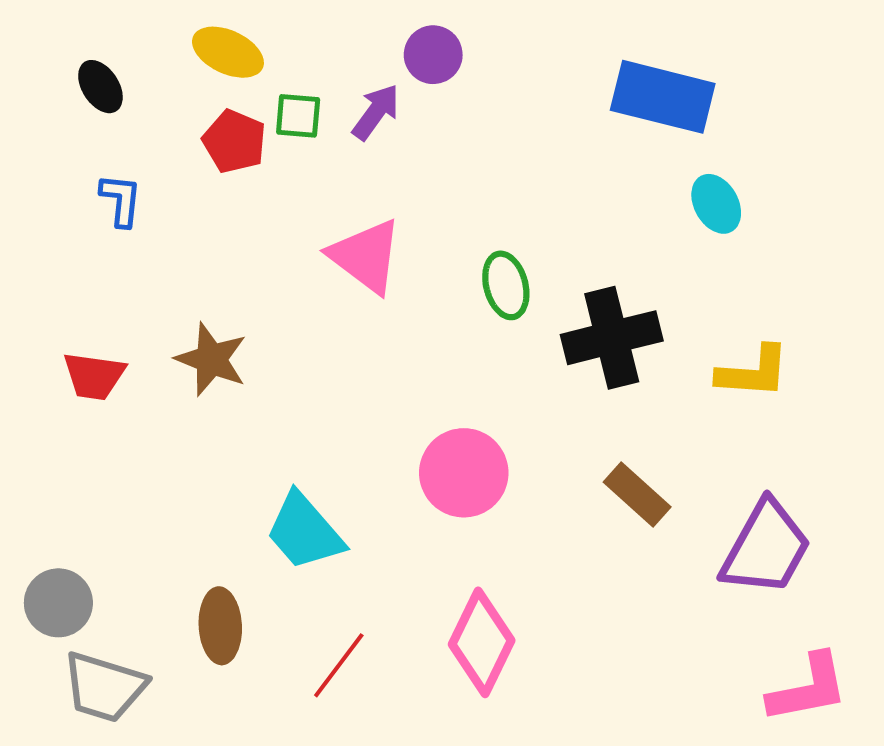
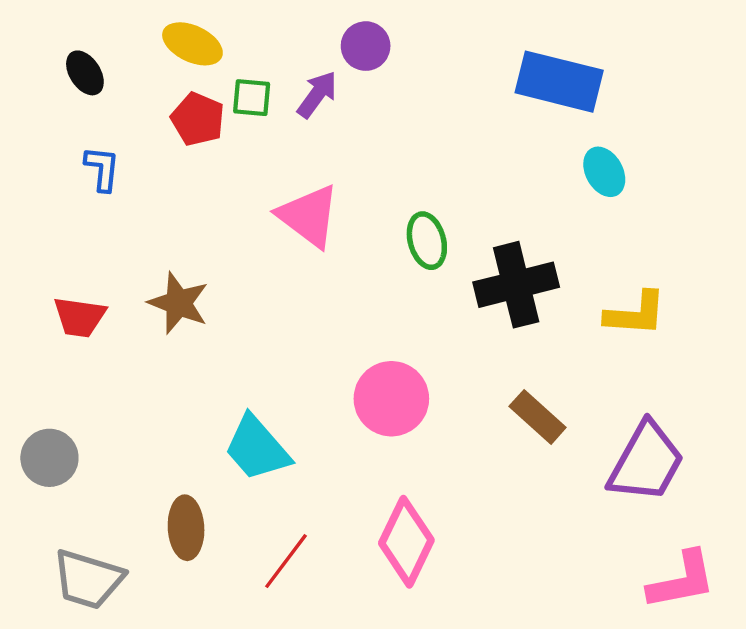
gray circle: (58, 603) -> (49, 458), moved

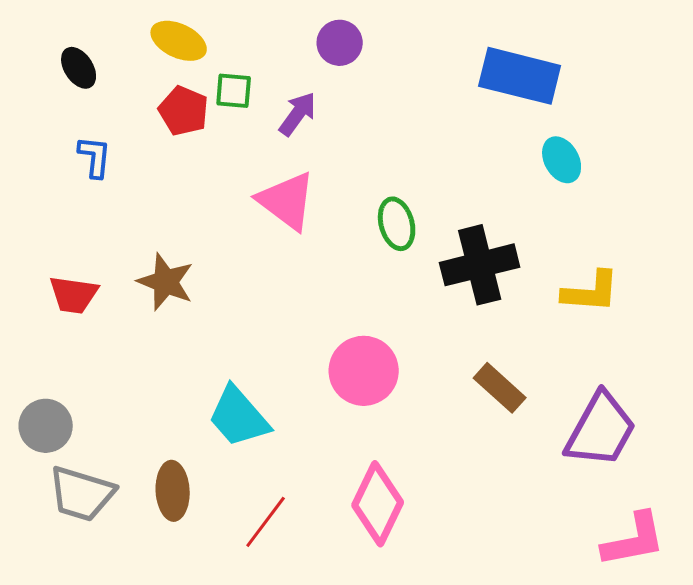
purple arrow: (317, 94) -> (298, 114), moved
gray trapezoid: (88, 579) -> (82, 494), moved

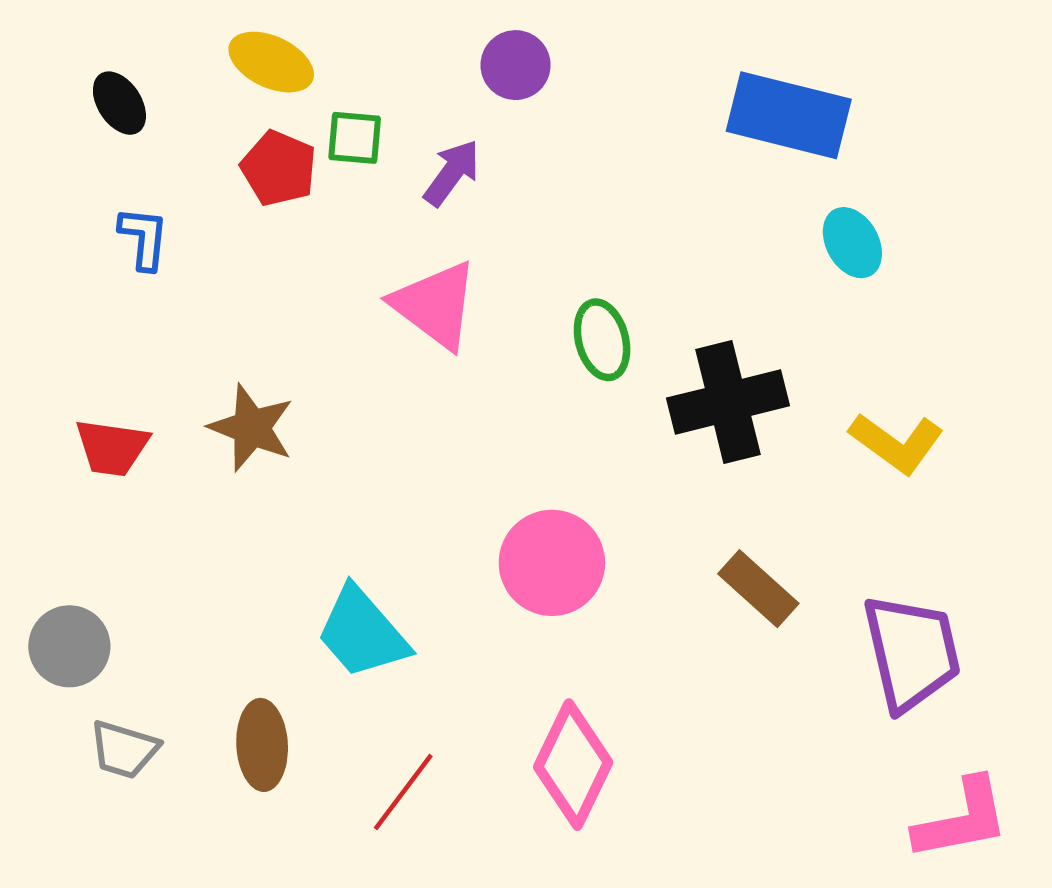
yellow L-shape: (591, 292) -> (896, 443), turned 32
purple trapezoid: (601, 430) -> (912, 652), turned -42
gray trapezoid: (82, 494) -> (124, 749), size x0.7

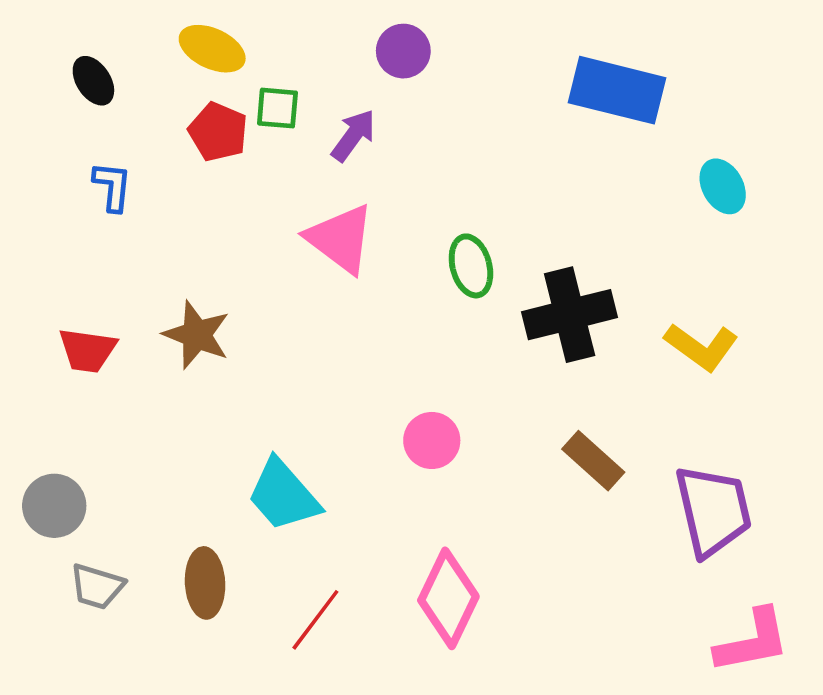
cyan ellipse: (852, 243) -> (723, 186), moved
pink circle: (552, 563) -> (432, 440), size x0.7

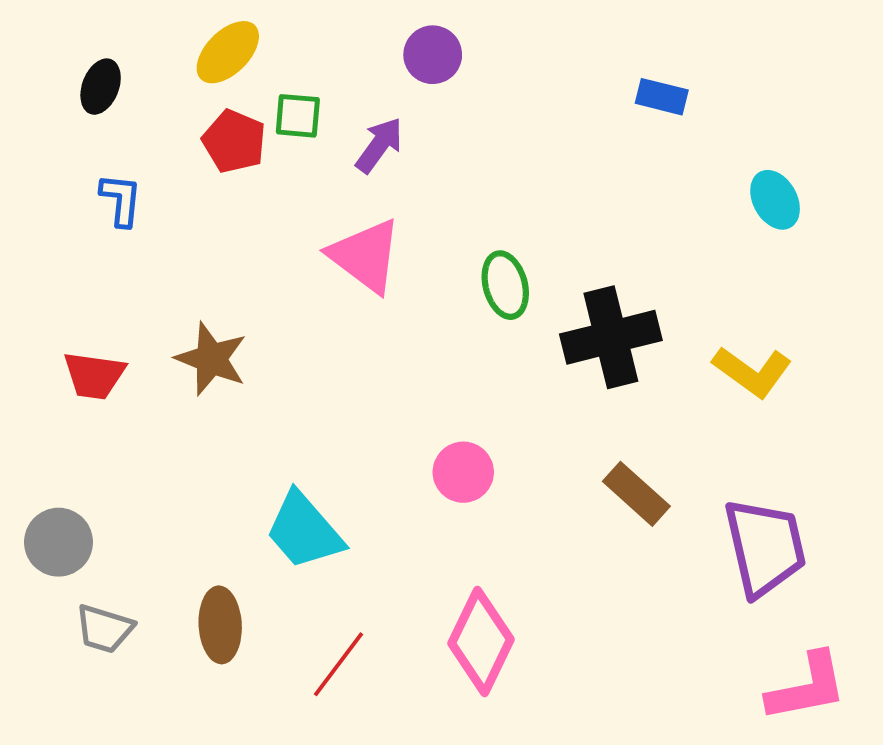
yellow ellipse: (212, 49) -> (228, 52), turned -70
black ellipse: (93, 81) -> (101, 87), turned 54
blue rectangle: (617, 90) -> (662, 97), size x0.5

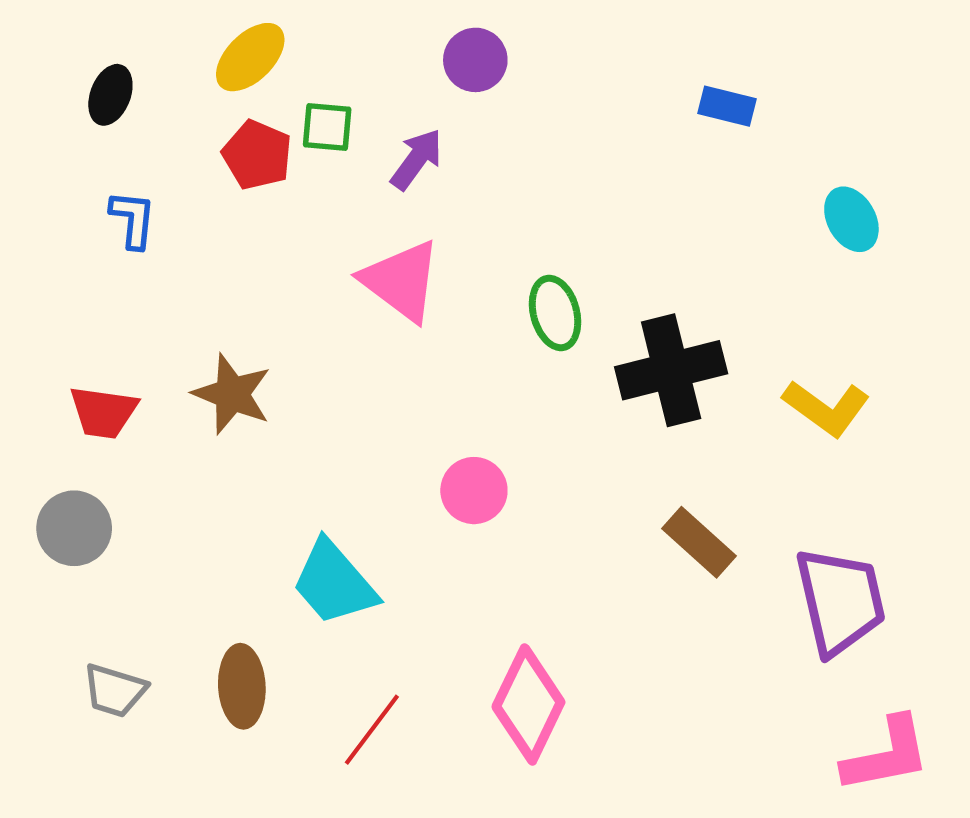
pink circle: (463, 472) -> (474, 491), moved
gray circle: (59, 542) -> (74, 528), moved

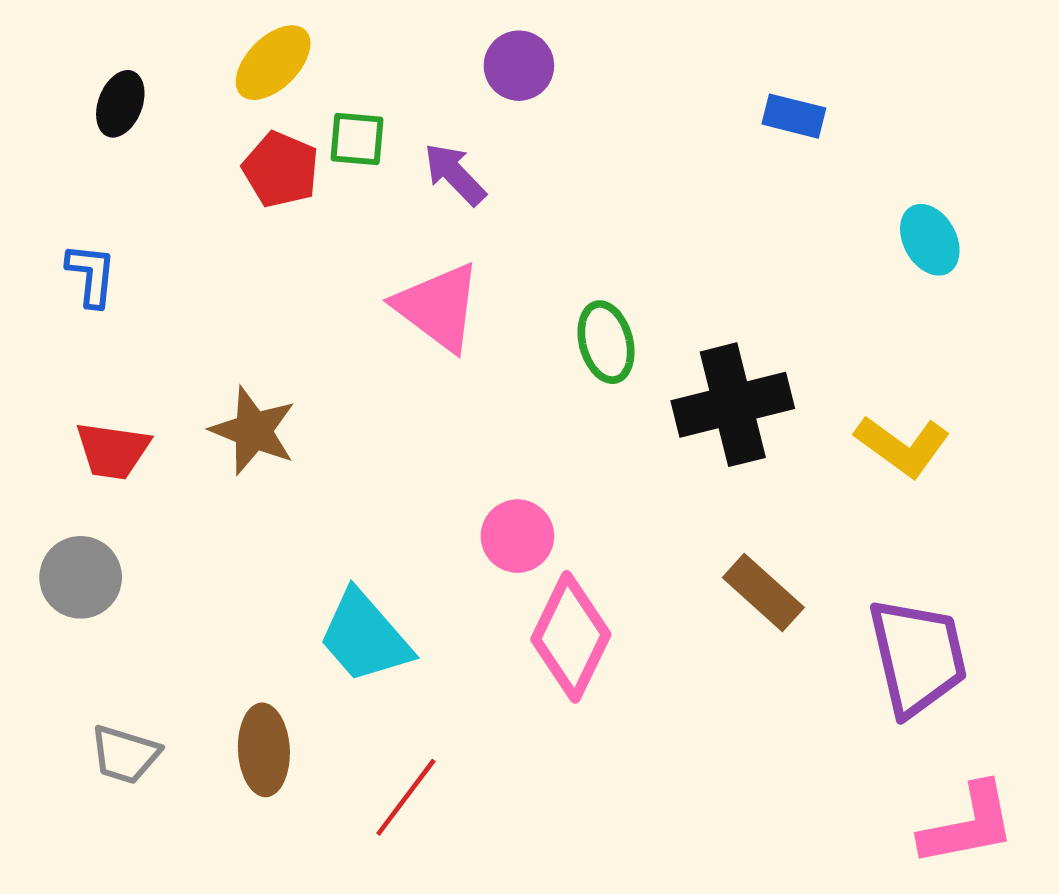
purple arrow: (417, 159) -> (455, 174), turned -80
blue L-shape: (133, 219) -> (91, 275), moved
pink diamond: (528, 704) -> (571, 637), moved

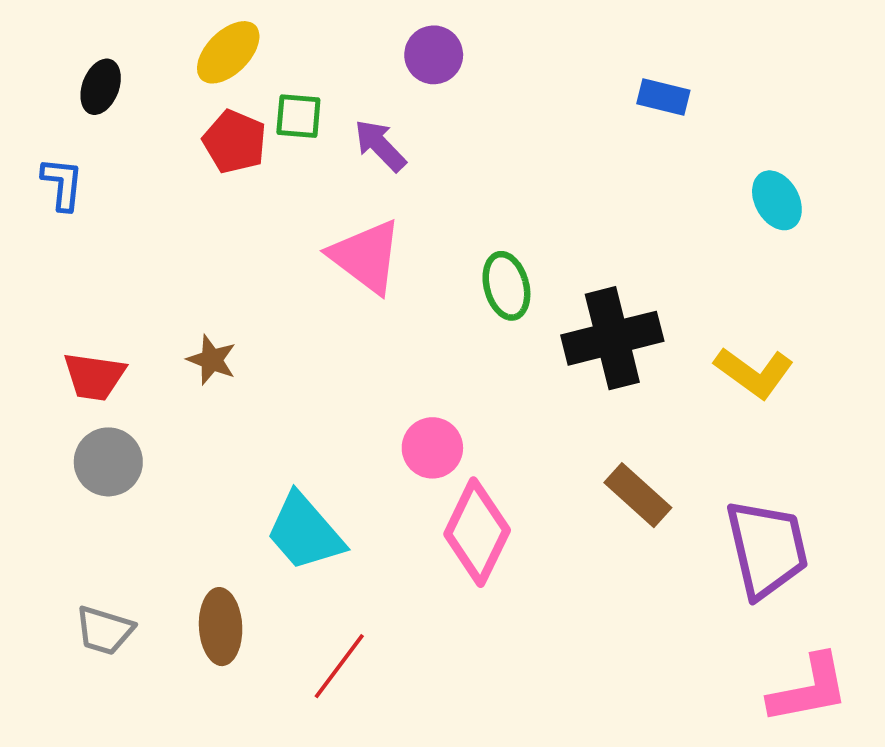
blue L-shape: (91, 275) -> (62, 184), moved
brown star: (253, 431) -> (212, 360), size x0.7
gray circle: (81, 577) -> (108, 462), moved

